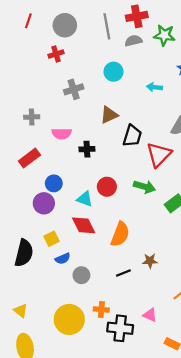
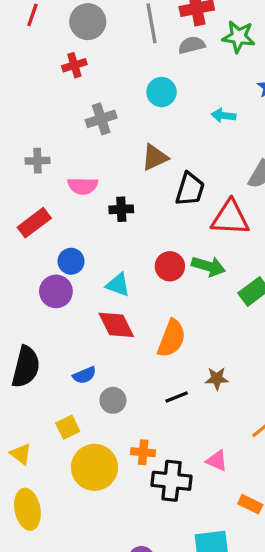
red triangle: (159, 155) -> (230, 218), turned 48
red circle: (107, 187) -> (170, 266), moved
yellow square: (52, 239) -> (68, 427), moved

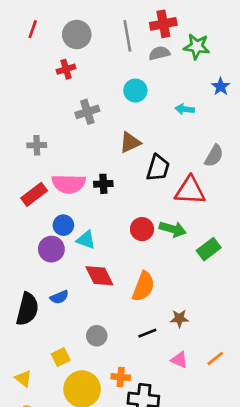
pink semicircle: (83, 186) -> (69, 184), moved, size x1.4
cyan triangle: (118, 285) -> (86, 240), moved
blue semicircle: (84, 375) -> (59, 297), moved
pink triangle: (217, 461) -> (179, 360), moved

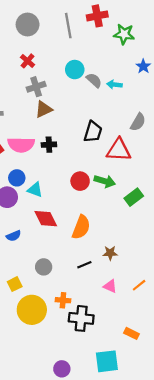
gray semicircle: (159, 53) -> (94, 80), moved, turned 56
red cross: (66, 69) -> (28, 61), moved, turned -32
brown triangle: (130, 142) -> (44, 109), moved

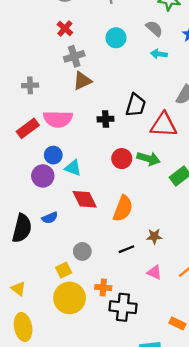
gray semicircle: (94, 80) -> (154, 28), moved
black cross: (49, 145) -> (106, 119), moved
yellow square: (15, 284) -> (64, 270), moved

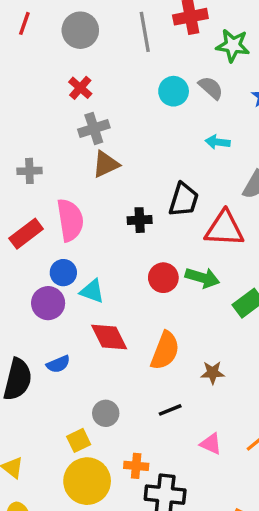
cyan circle: (116, 38) -> (174, 91), moved
cyan arrow: (159, 54) -> (218, 142), moved
pink semicircle: (58, 119) -> (70, 220), turned -100
brown star: (154, 236) -> (213, 373), moved

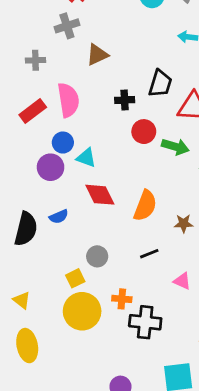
gray cross: (94, 129) -> (67, 26), moved
red circle: (163, 278) -> (144, 132), moved

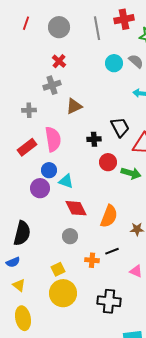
black trapezoid: (160, 84) -> (120, 127), turned -45
blue semicircle: (59, 217) -> (13, 262), moved
gray circle: (97, 256) -> (70, 236), moved
orange cross: (122, 299) -> (92, 260), moved

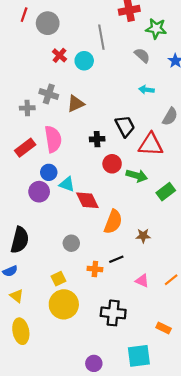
gray circle: (59, 27) -> (48, 23), moved
gray line: (97, 28) -> (101, 37), moved
cyan circle: (114, 63) -> (84, 61), moved
gray cross: (52, 85) -> (49, 94), moved, turned 36
red diamond: (76, 208) -> (87, 200), moved

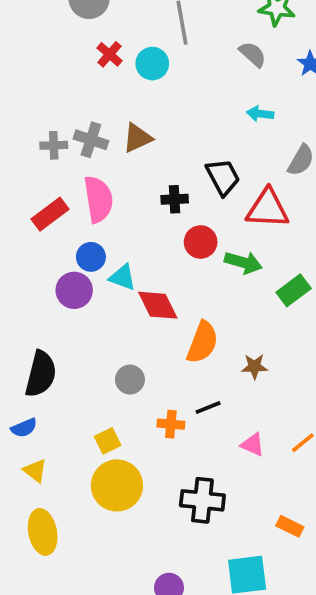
gray cross: (49, 94) -> (91, 140), moved

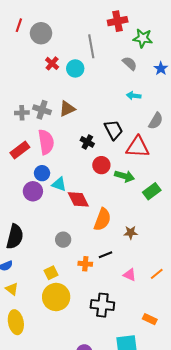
black cross: (175, 199) -> (87, 142), turned 32

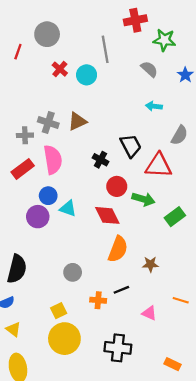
red line: (19, 25) -> (18, 52), moved
gray cross: (22, 113) -> (25, 135), moved
red diamond: (78, 199) -> (107, 215), moved
orange line: (157, 274) -> (181, 300), moved, turned 56

